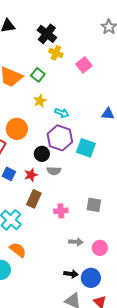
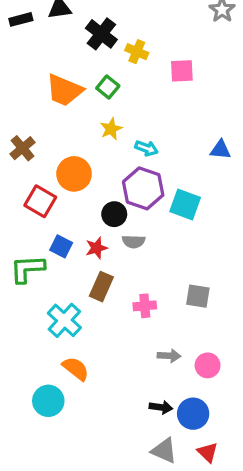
black cross: (47, 34) -> (101, 34), moved
pink square: (84, 65) -> (182, 71), turned 35

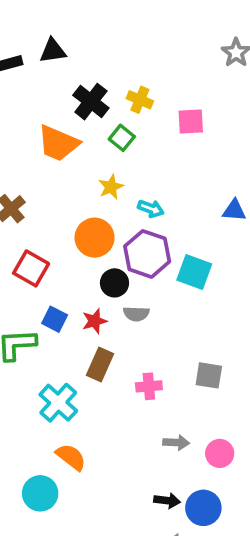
black cross: (101, 34) -> (91, 102), moved
green square: (108, 87) -> (122, 138), moved
orange circle: (74, 174) -> (95, 238), moved

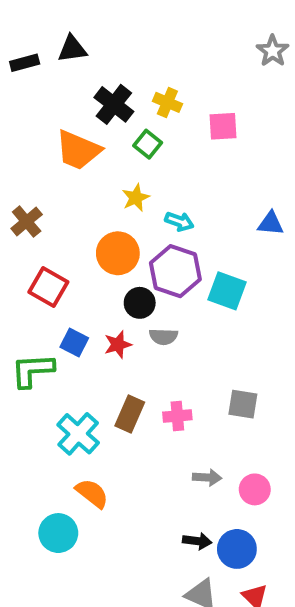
brown rectangle: (100, 365) -> (130, 414), moved

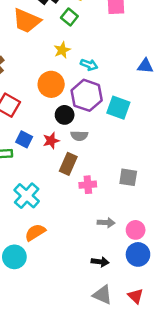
brown rectangle: (130, 414) -> (68, 164), moved
orange semicircle: (92, 493) -> (35, 232), turned -70
blue circle: (237, 549) -> (138, 254), moved

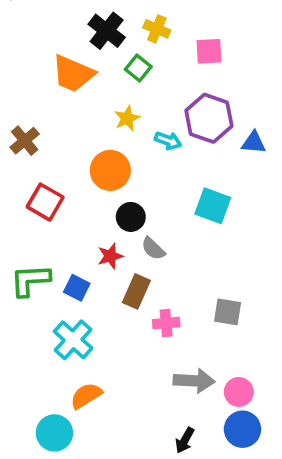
purple hexagon: (87, 95) -> (209, 118), moved
gray semicircle: (79, 136) -> (153, 249), turned 42
blue square: (24, 139) -> (77, 288), moved
gray arrow: (106, 223) -> (194, 381), size x1.5
black arrow: (100, 262) -> (185, 440), turned 112

